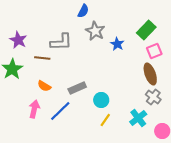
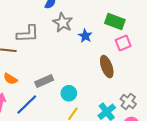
green rectangle: (146, 30) -> (115, 21), turned 66
brown ellipse: (150, 74) -> (107, 67), moved
gray cross: (153, 97) -> (128, 101), moved

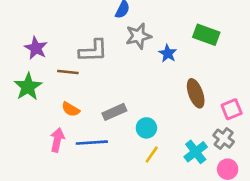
gray star: (63, 23) -> (138, 36), turned 30
pink square: (123, 43) -> (232, 109), moved
blue line: (27, 104) -> (92, 143), turned 40

